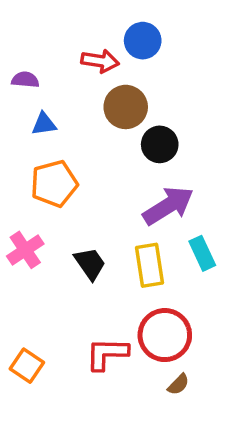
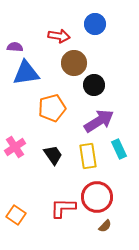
blue circle: (143, 41) -> (95, 24), moved
blue triangle: (44, 124) -> (26, 73), size x1.8
orange pentagon: (54, 184) -> (52, 108), moved

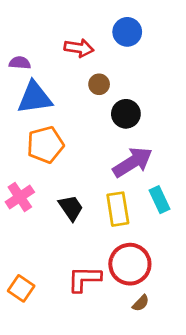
brown circle: (74, 63) -> (99, 84), size x0.6
orange pentagon: (52, 108) -> (45, 145), moved

